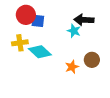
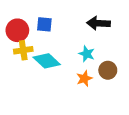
red circle: (26, 15) -> (17, 30), moved
cyan star: (74, 31) -> (87, 54), moved

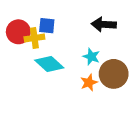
yellow cross: (23, 50) -> (34, 38), moved
brown circle: (108, 70) -> (114, 74), size x1.5

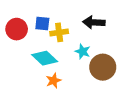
yellow cross: (34, 38) -> (59, 32), moved
orange star: (89, 83) -> (54, 81), moved

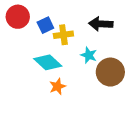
blue square: (42, 23) -> (45, 25), turned -32
red circle: (17, 29) -> (18, 17), moved

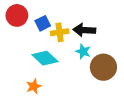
black arrow: (101, 24) -> (84, 30), moved
orange star: (57, 86) -> (34, 86), moved

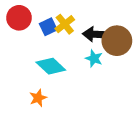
yellow cross: (60, 32) -> (65, 24), moved, turned -30
brown circle: (103, 67) -> (117, 41), moved

